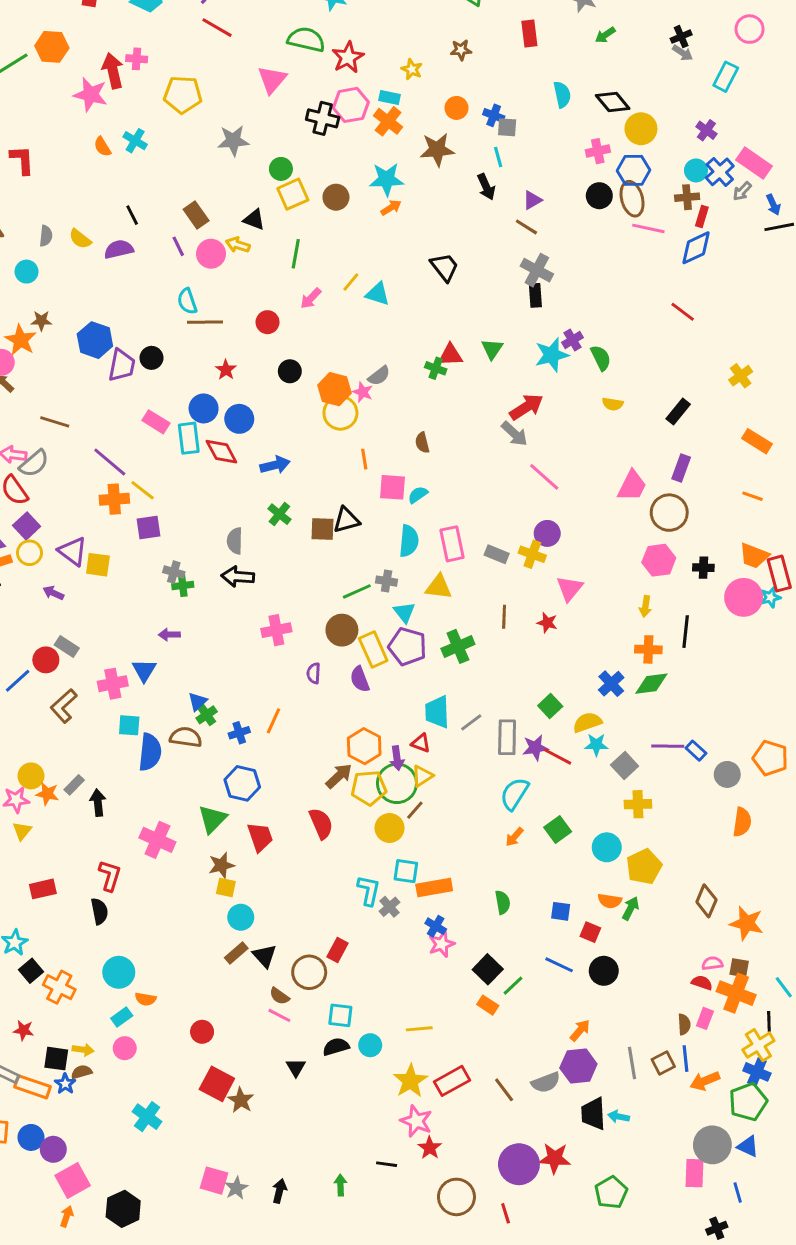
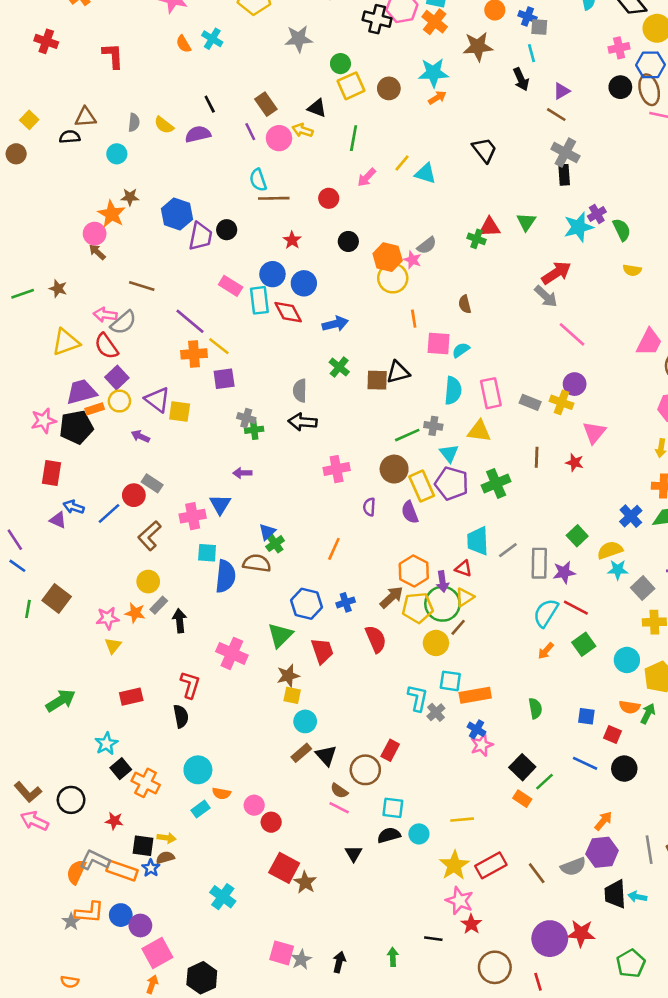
blue cross: (239, 733) -> (346, 602), moved
red line: (558, 757) -> (576, 608), moved
yellow circle: (31, 776) -> (148, 582), moved
pink circle: (125, 1048) -> (254, 805), moved

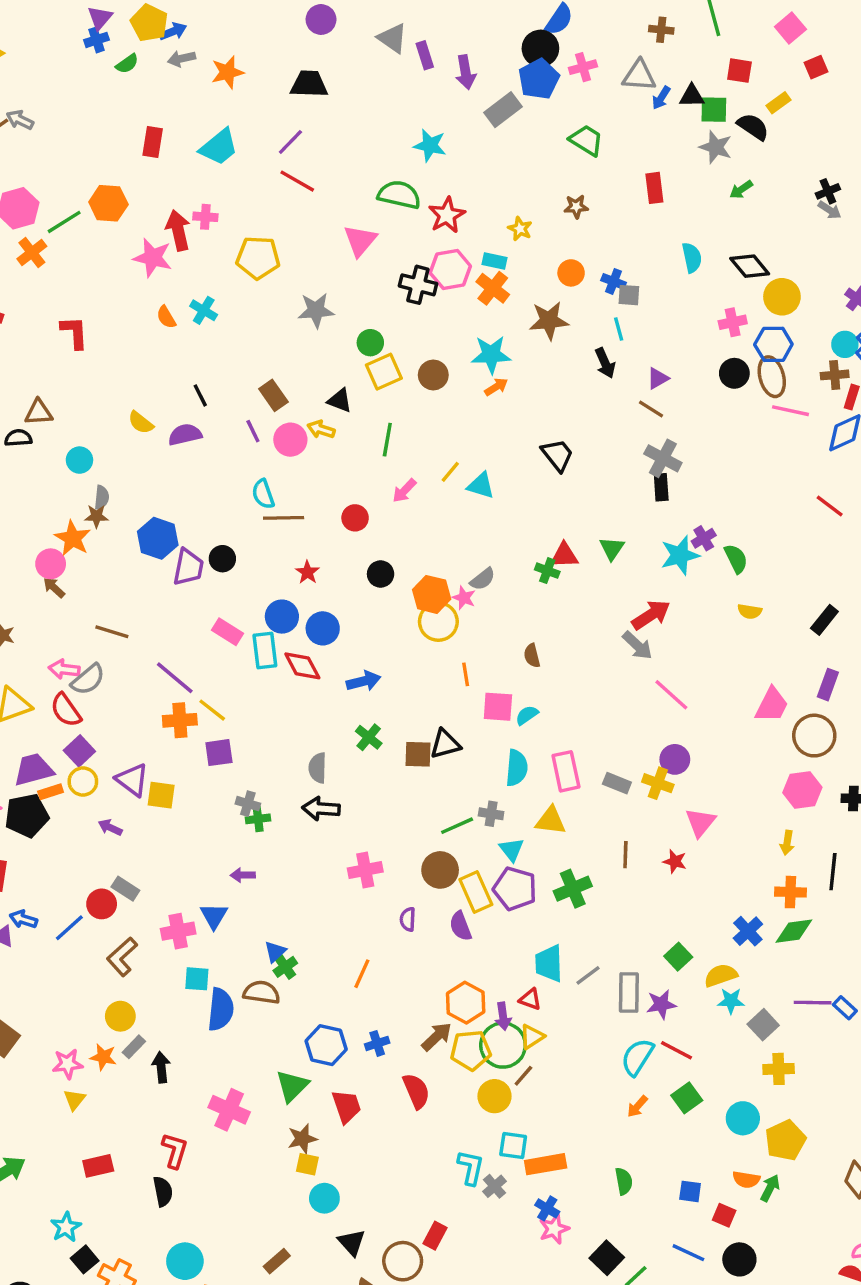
gray semicircle: (134, 122) -> (102, 497), moved
brown rectangle: (301, 753) -> (277, 1261), moved

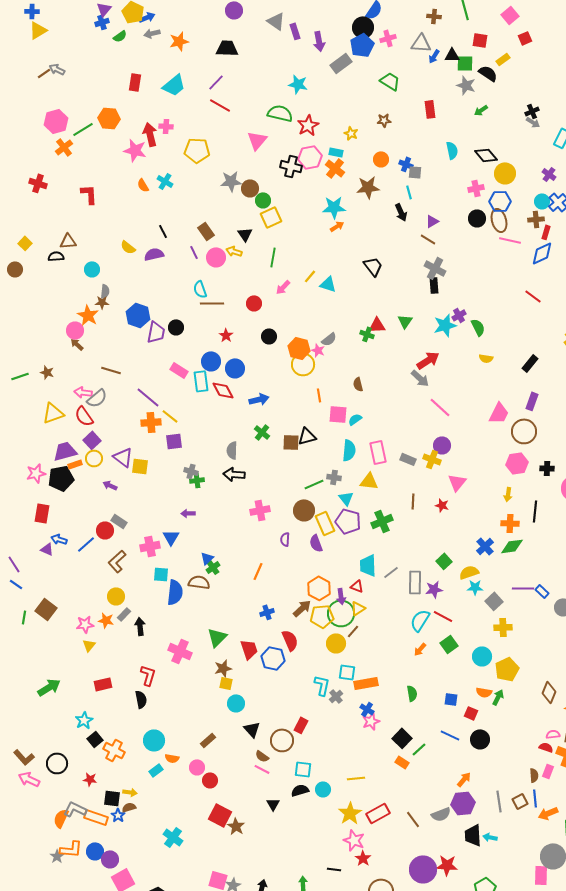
brown circle: (433, 375) -> (250, 188), moved
black triangle: (340, 400) -> (245, 234), turned 35
blue hexagon: (326, 1045) -> (273, 658), moved

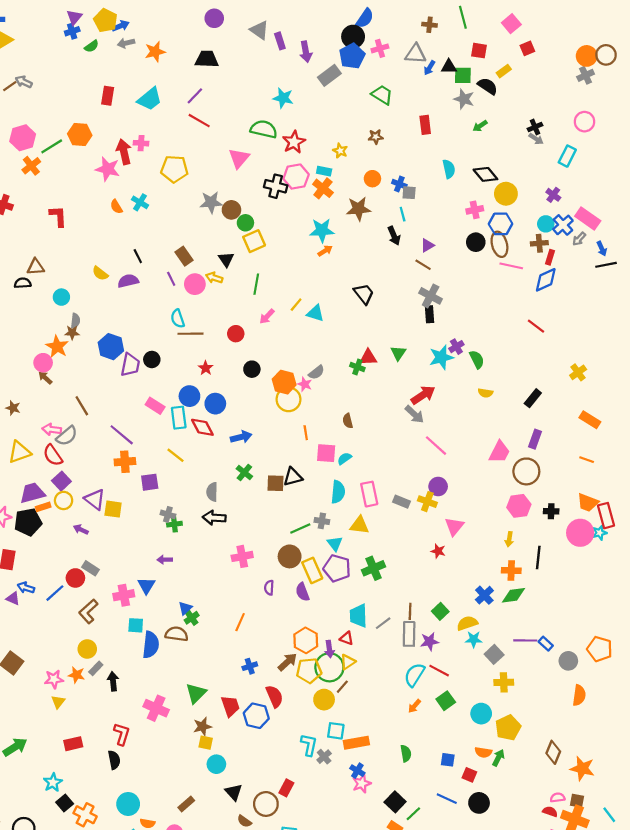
brown line: (111, 370) -> (82, 406), turned 42
yellow line: (170, 416) -> (175, 455), moved
brown line: (413, 501) -> (410, 611), moved

